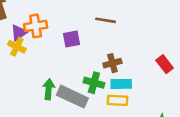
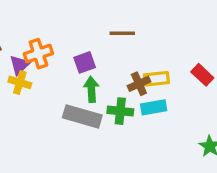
green arrow: (49, 89) -> (91, 89), moved
gray rectangle: (72, 97) -> (82, 116), moved
yellow rectangle: (118, 100) -> (156, 79), moved

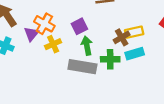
orange cross: (38, 54) -> (44, 24), turned -36
yellow cross: (20, 82) -> (53, 44), moved, turned -35

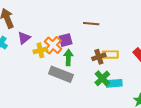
orange cross: (44, 24) -> (53, 45), moved
cyan rectangle: (135, 54) -> (114, 83), moved
green cross: (110, 59) -> (102, 78), moved, turned 35

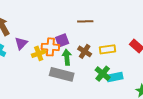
orange cross: (53, 45) -> (50, 47), turned -30
brown cross: (99, 57) -> (85, 51), moved, turned -32

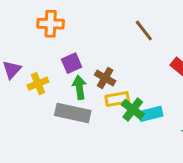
brown line: (85, 21) -> (144, 31), moved, turned 56
orange cross: (50, 47) -> (51, 24), moved
yellow rectangle: (108, 49) -> (117, 99), moved

